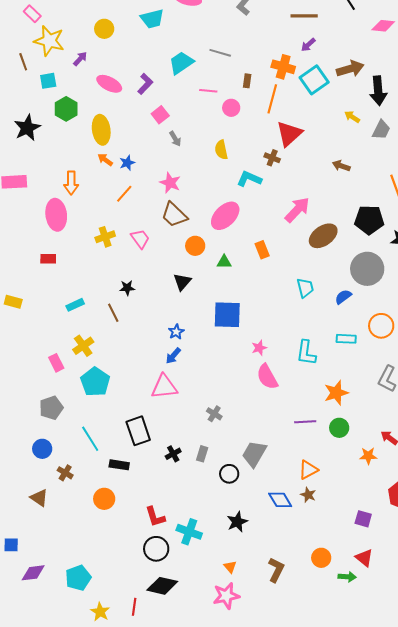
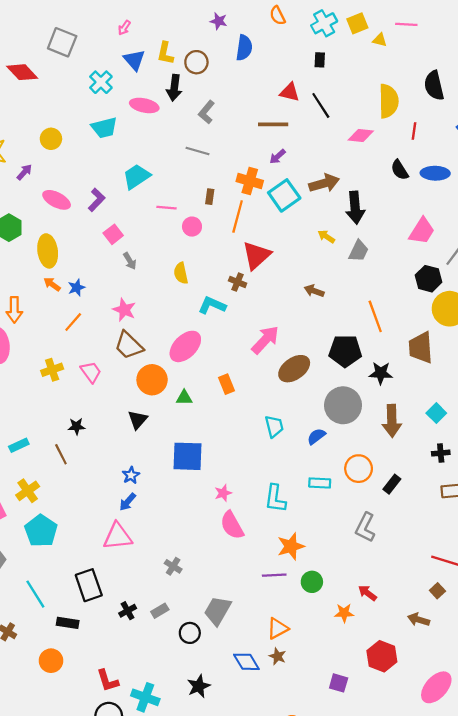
gray line: (220, 53) -> (198, 151), moved
orange circle: (195, 246) -> (152, 380), size x1.4
orange star: (336, 393) -> (291, 546), moved
gray rectangle: (202, 454) -> (160, 611), turned 42

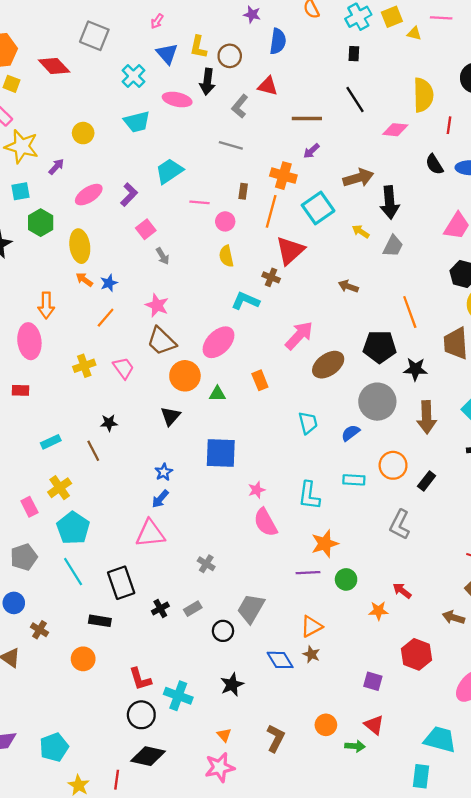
red triangle: (290, 92) -> (268, 86), moved
cyan square: (284, 195) -> (318, 208), moved
pink ellipse: (57, 200) -> (89, 195), turned -60
yellow semicircle: (181, 273) -> (226, 256), moved
cyan line: (35, 594) -> (73, 572), moved

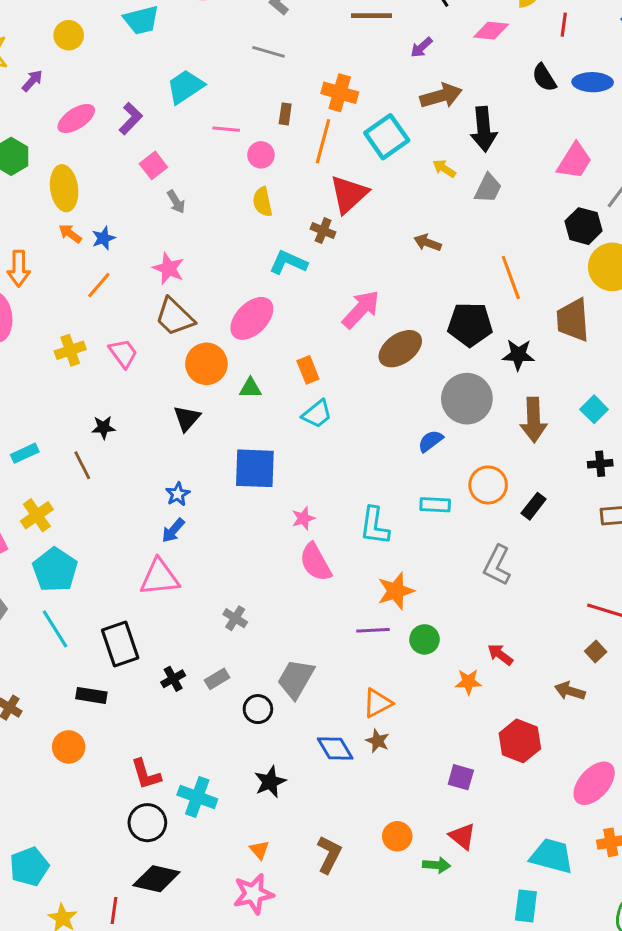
purple arrow: (311, 151) -> (421, 47), moved
cyan trapezoid: (308, 423) -> (317, 414), moved, turned 65

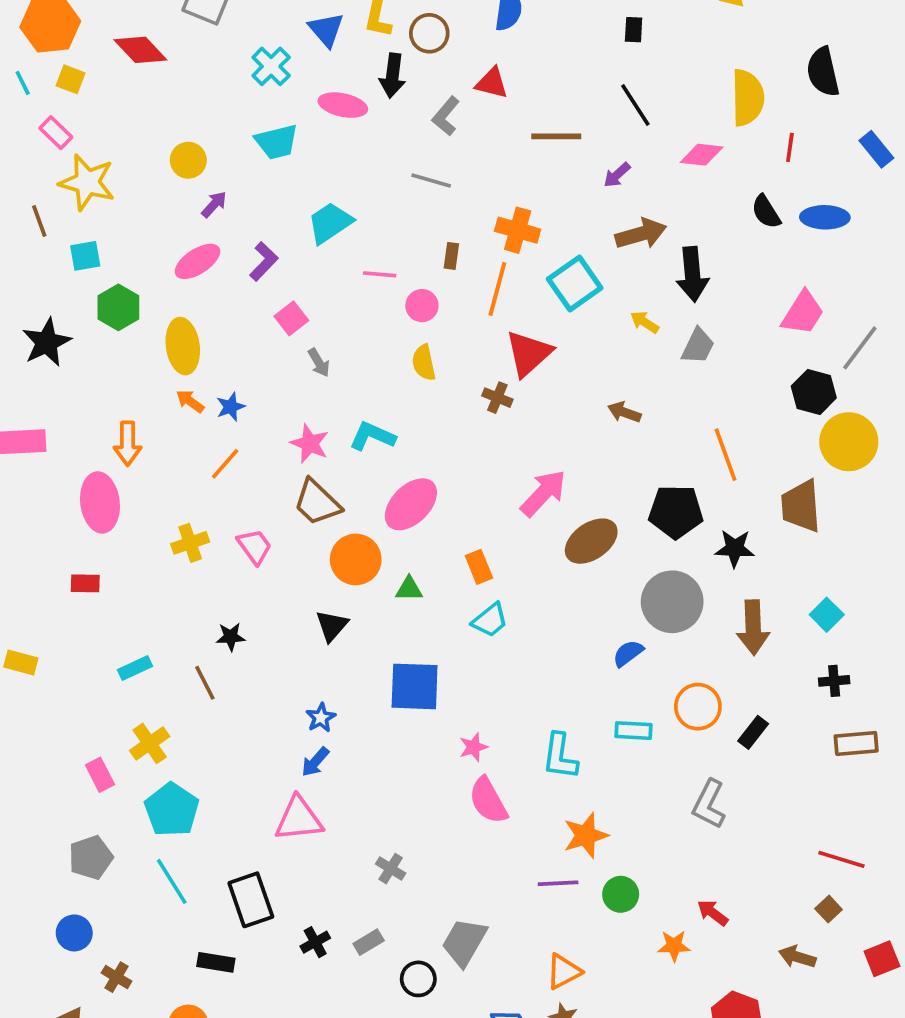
purple arrow: (32, 81) -> (214, 204), moved
cyan L-shape: (288, 262) -> (372, 436), moved

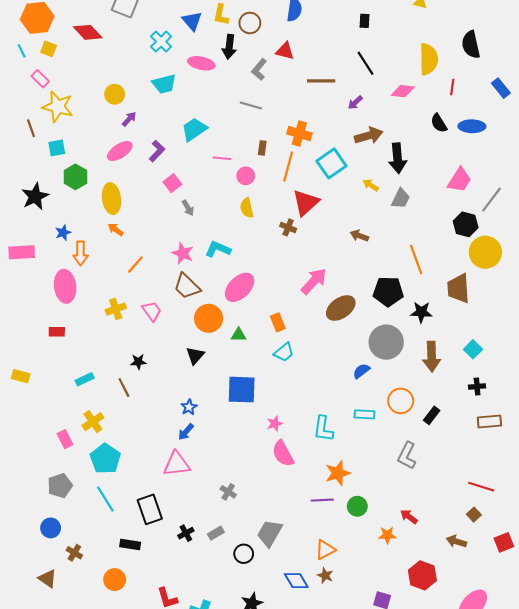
blue star: (231, 407) -> (63, 233), moved

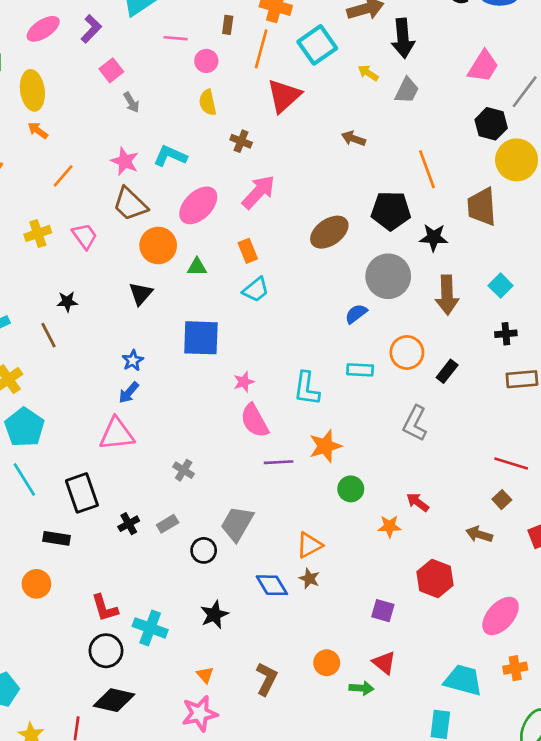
brown cross: (288, 227) -> (241, 141), moved
pink arrow: (314, 281) -> (258, 192), moved
purple line: (322, 500) -> (279, 462), moved

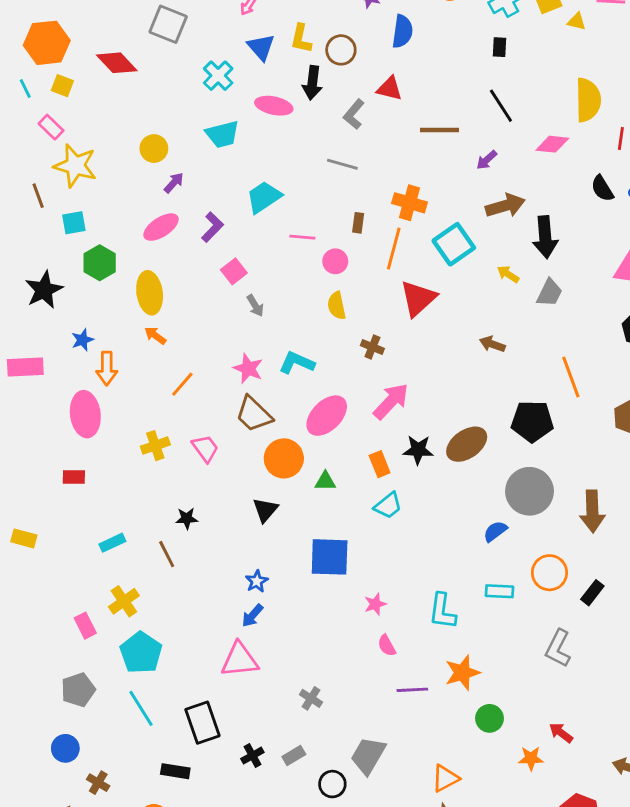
black star: (434, 237) -> (418, 450), moved
pink semicircle: (254, 421) -> (387, 646), size x0.6

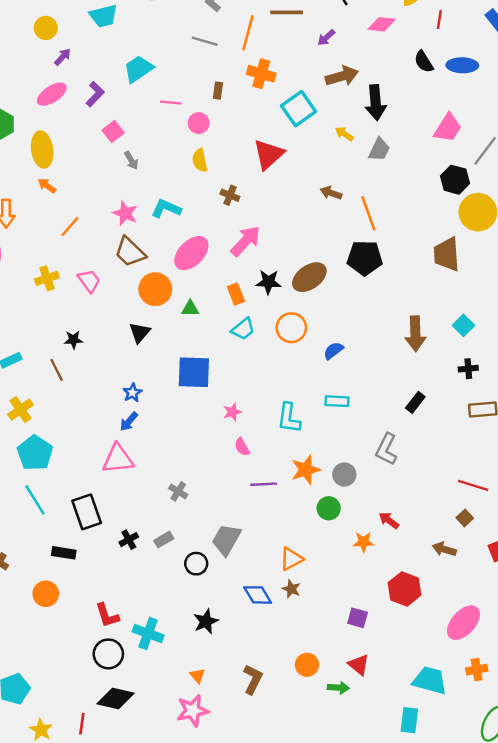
orange line: (394, 248) -> (248, 33), moved
orange line: (571, 377) -> (368, 213), moved
gray circle: (529, 491) -> (344, 475), moved, size x0.6
orange circle: (549, 573) -> (291, 328), moved

